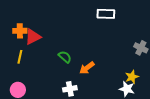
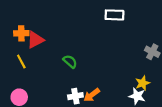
yellow line: (20, 57) -> (21, 61), turned -40
orange arrow: (87, 68) -> (92, 95), moved

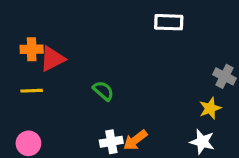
yellow line: (21, 61) -> (32, 91), turned -64
yellow star: (143, 83) -> (210, 108), moved

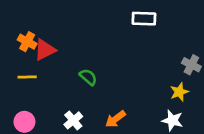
orange cross: (32, 49) -> (27, 42), turned 30
white cross: (111, 142) -> (73, 120), moved, turned -30

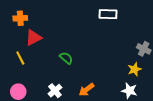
orange cross: (27, 42) -> (20, 18), moved, turned -32
yellow line: (27, 77) -> (20, 58), turned 64

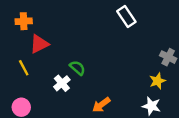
white rectangle: (108, 14) -> (126, 16), turned 54
white cross: (55, 91) -> (62, 83), moved

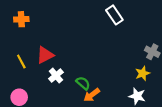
red triangle: (39, 44) -> (45, 55), moved
green semicircle: (77, 68) -> (83, 83), moved

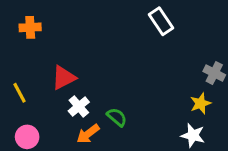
yellow line: (21, 61) -> (19, 93), moved
orange arrow: (92, 95) -> (88, 134), moved

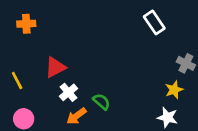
white rectangle: (161, 21) -> (154, 22), moved

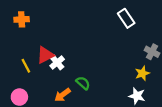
yellow line: (17, 80) -> (26, 66), moved
white cross: (68, 92) -> (57, 63), moved

